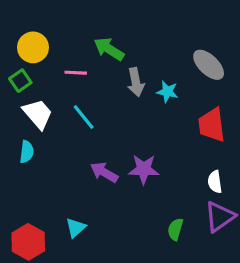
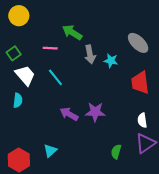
yellow circle: (33, 47) -> (19, 16), moved

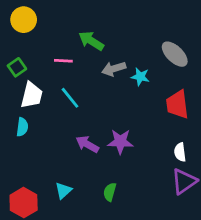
gray arrow: (90, 54) -> (114, 69), turned 84
white trapezoid: (25, 75) -> (32, 95), turned 55
green semicircle: (116, 152) -> (110, 192), moved

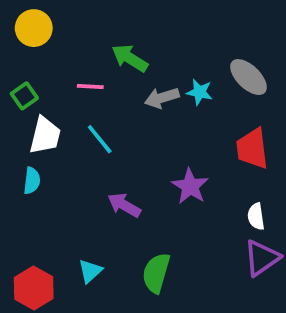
cyan star: (140, 77) -> (199, 92), moved
purple star: (120, 142) -> (190, 186), moved, turned 30
green semicircle: (110, 192) -> (156, 273), size x1.5

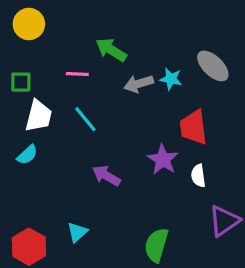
green square: (24, 96) -> (21, 82), turned 35
red trapezoid: (252, 149) -> (193, 127), moved
cyan semicircle: (32, 181) -> (27, 155), turned 40
white semicircle: (256, 216) -> (198, 176), moved
green semicircle: (156, 273) -> (156, 245), moved

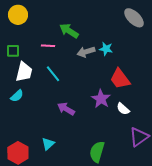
gray ellipse: (213, 66) -> (134, 18), moved
red trapezoid: (193, 127) -> (120, 79), turned -30
white semicircle: (198, 176) -> (123, 109), turned -40

